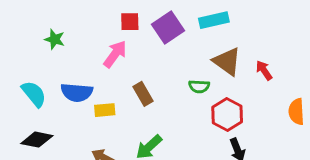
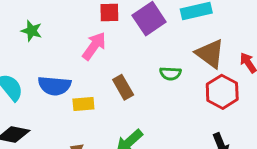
green semicircle: (199, 87) -> (170, 73), moved
red hexagon: (227, 115) -> (222, 92), moved

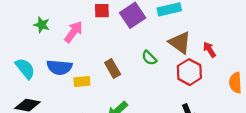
pink arrow: (94, 46) -> (74, 32), moved
green semicircle: (170, 73) -> (149, 58), turned 42

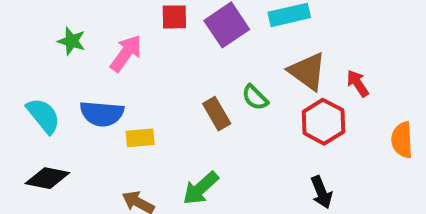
brown rectangle: (113, 68) -> (217, 114), moved

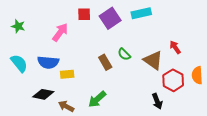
green star: (72, 41) -> (18, 26), moved
brown triangle: (307, 71) -> (153, 60), moved
red hexagon: (323, 122) -> (173, 80), moved
black diamond: (47, 178) -> (43, 94), moved

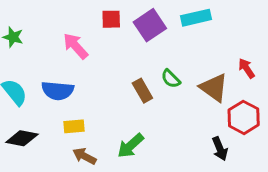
pink arrow: (60, 32) -> (75, 46), turned -78
yellow rectangle: (67, 74) -> (74, 126), moved
black diamond: (43, 94) -> (22, 138), moved

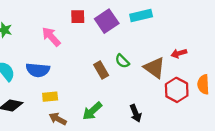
red arrow: (247, 68) -> (179, 53), turned -72
black arrow: (220, 149) -> (136, 113), moved

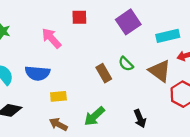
cyan rectangle: (141, 16) -> (168, 36), moved
purple square: (107, 21) -> (128, 22), moved
yellow rectangle: (50, 97) -> (58, 96), moved

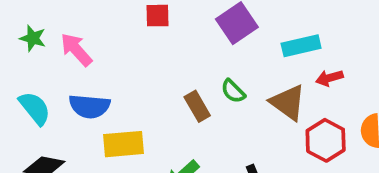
pink arrow: (51, 38) -> (76, 50), moved
yellow rectangle: (58, 96) -> (123, 144), size x1.5

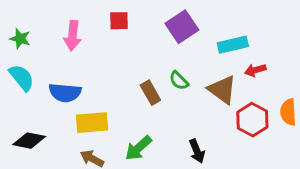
pink arrow: (76, 50) -> (73, 36), moved, turned -132
cyan semicircle: (35, 108) -> (22, 78), moved

